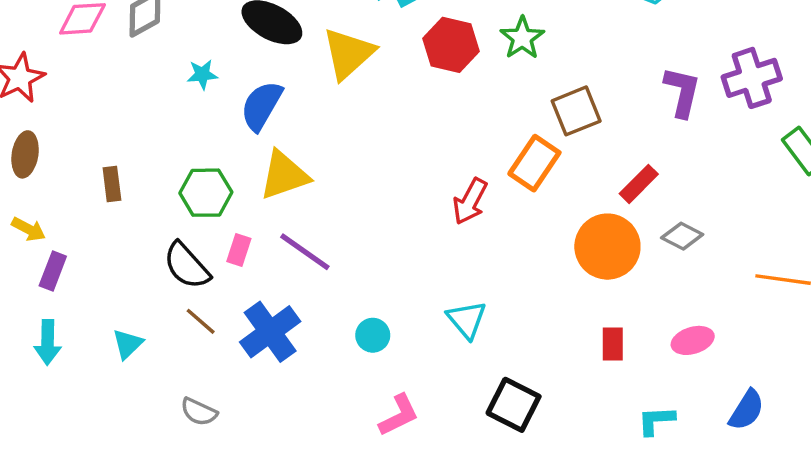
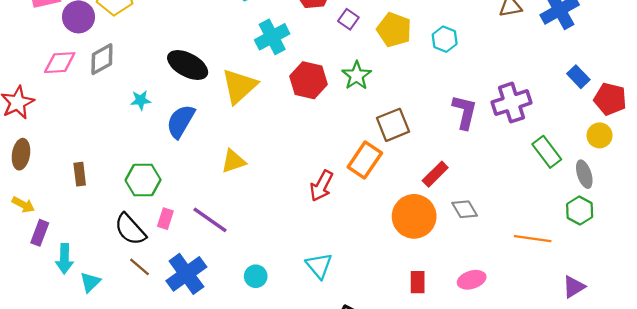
yellow triangle: (284, 175) -> (233, 161), moved, size x0.7
gray diamond: (682, 236) -> (465, 209), turned 32
cyan arrow: (48, 342) -> (64, 259), moved

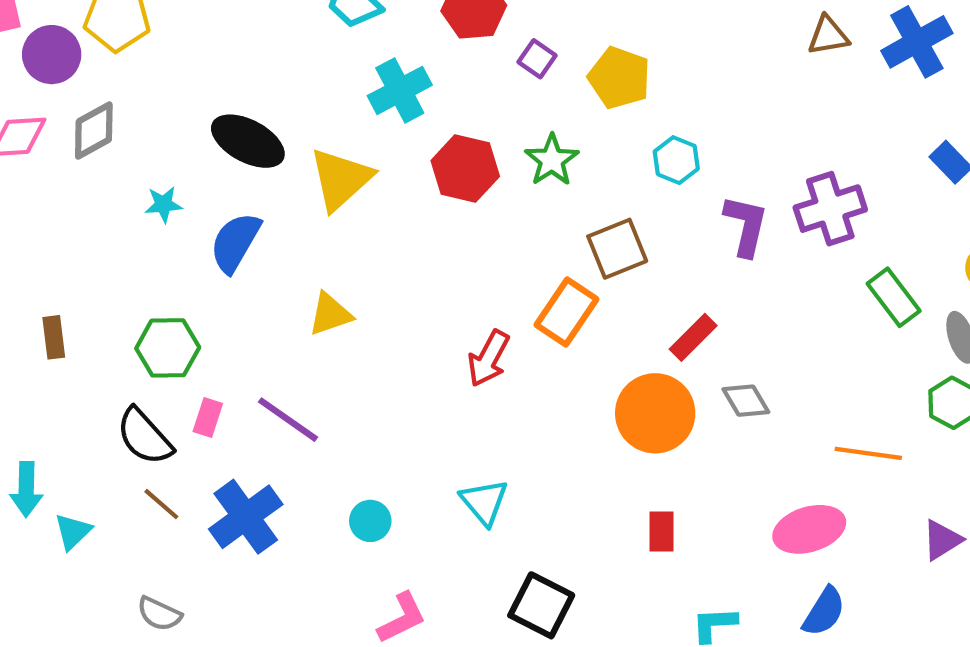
cyan hexagon: (445, 39) -> (676, 160), moved
pink ellipse: (472, 280) -> (809, 529), moved, size x1.4

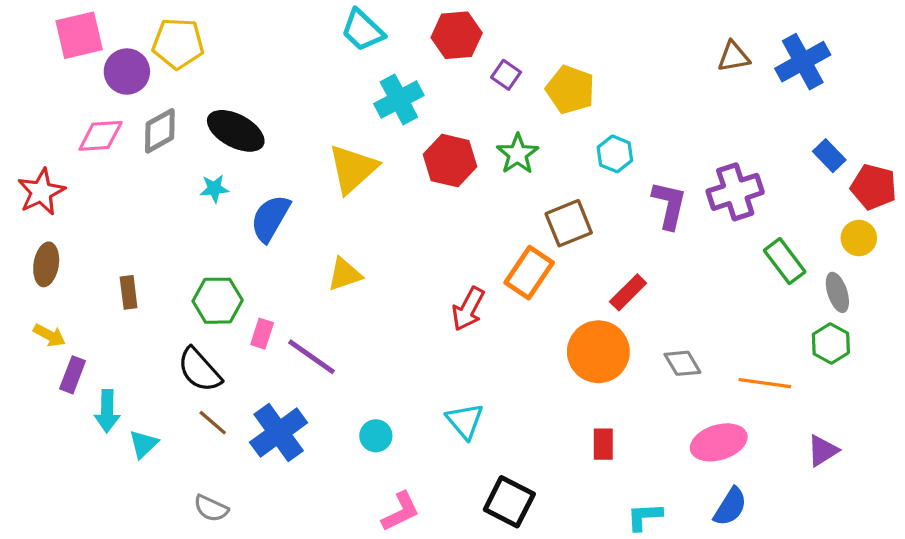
black ellipse: (248, 141) -> (236, 131), moved
gray diamond: (746, 401) -> (682, 363), moved
pink rectangle: (208, 418) -> (262, 334), moved

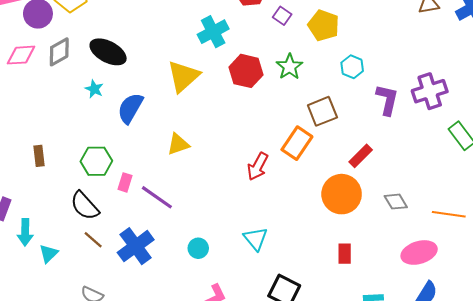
cyan star: (214, 189) -> (94, 89), turned 30

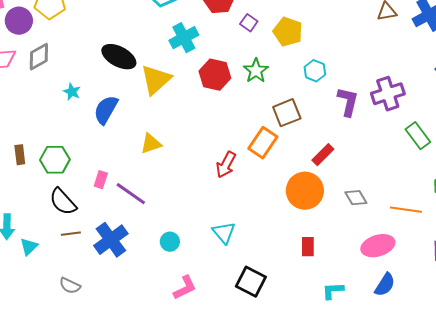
black ellipse: (108, 52) -> (119, 57), moved
green hexagon: (96, 161) -> (55, 160), moved
brown line: (93, 240) -> (71, 234), turned -48

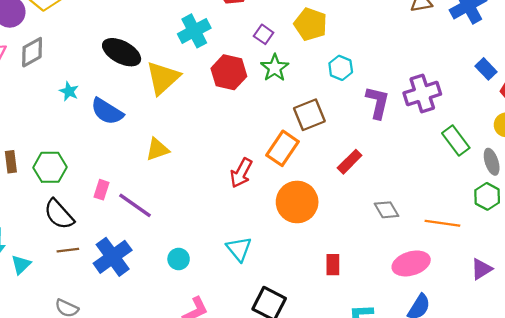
purple square: (249, 23) -> (264, 34), moved
blue semicircle: (106, 110) -> (107, 111), turned -88
orange circle: (305, 191) -> (297, 202), moved

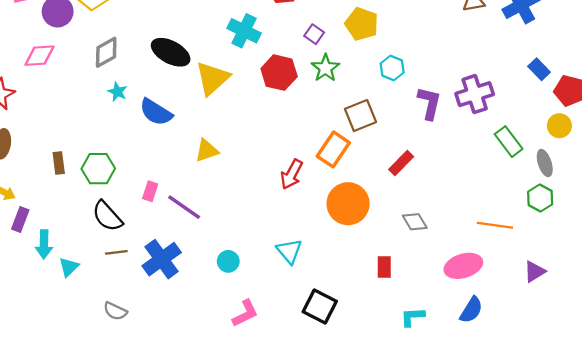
cyan cross: (194, 31) -> (244, 31), turned -36
gray diamond: (32, 52) -> (106, 52), moved
gray diamond: (387, 210) -> (415, 222), moved

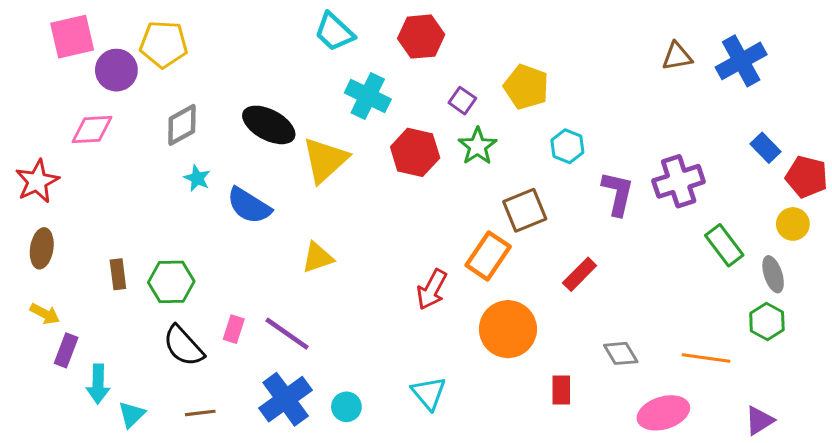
pink rectangle: (150, 191) -> (234, 329), moved
gray diamond: (415, 222) -> (621, 353), moved
brown line: (116, 252) -> (200, 413), moved
blue cross: (162, 259) -> (286, 399), moved
red rectangle: (384, 267) -> (561, 390), moved

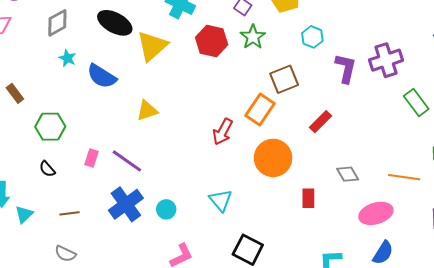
brown rectangle: (118, 274) -> (15, 93), moved, turned -30
black semicircle: (183, 346) -> (47, 169), moved, size x0.6

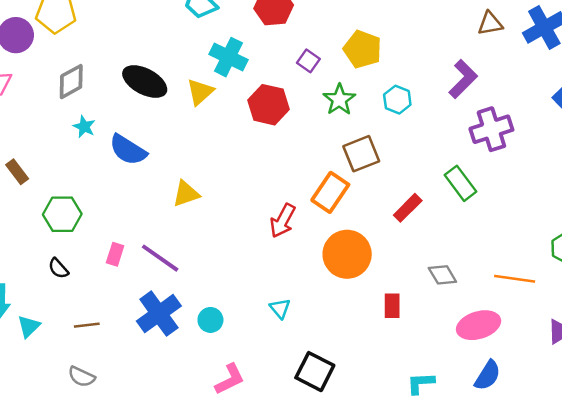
green star: (253, 37) -> (339, 100), moved
yellow triangle: (152, 46) -> (200, 92), moved, size x0.7
purple L-shape: (346, 68) -> (463, 79), moved, turned 32
green rectangle: (416, 102) -> (460, 183), moved
cyan triangle: (221, 200) -> (280, 308), size x0.7

